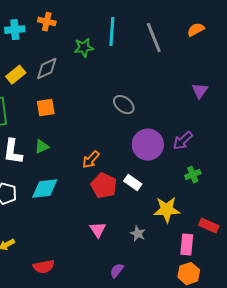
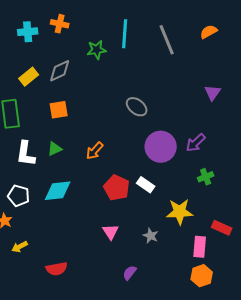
orange arrow: (91, 160) -> (95, 151), moved

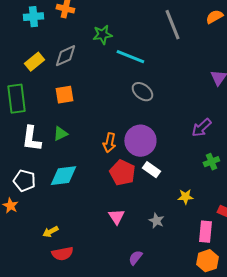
cyan line: (125, 34) -> (130, 57), moved, turned -72
purple circle: (161, 147) -> (140, 141), moved
orange arrow: (95, 151) -> (109, 143), moved, turned -30
yellow star: (180, 212) -> (185, 197), size x0.6
yellow arrow: (20, 247) -> (50, 232), moved

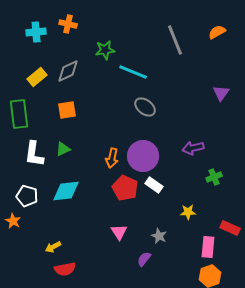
purple arrow: (201, 128) -> (193, 148), moved, turned 30
purple semicircle: (135, 258) -> (144, 259), moved

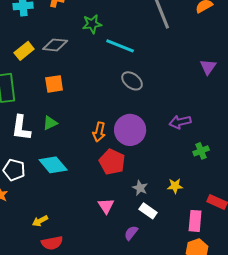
gray diamond: (68, 71) -> (55, 45), turned 30
white rectangle: (154, 185) -> (148, 211), moved
cyan diamond: (66, 191) -> (53, 165), turned 56
gray star: (159, 236) -> (140, 188), moved

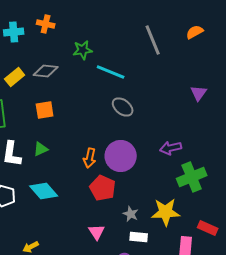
green cross: (201, 151) -> (192, 177), size x1.8
yellow star: (175, 186) -> (166, 212), size x1.8
white rectangle: (148, 211) -> (139, 237), turned -30

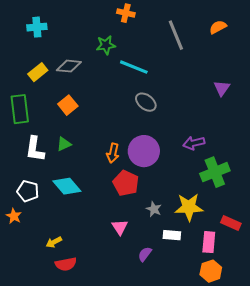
orange cross: (46, 24) -> (126, 13), moved
orange square: (45, 110) -> (68, 105), turned -30
white rectangle: (139, 237) -> (172, 235), moved

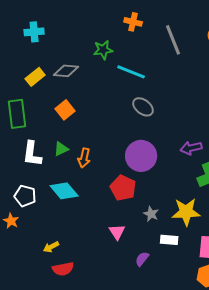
orange cross: (126, 13) -> (133, 22), moved
orange arrow: (113, 153) -> (84, 158), moved

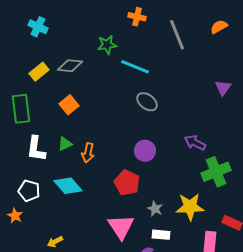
cyan cross: (34, 32) -> (38, 27), turned 30
purple arrow: (191, 148) -> (195, 143), turned 40
purple circle: (141, 156) -> (145, 151), size x0.7
pink triangle: (117, 232) -> (121, 227), size x1.6
white rectangle: (169, 240) -> (161, 235), moved

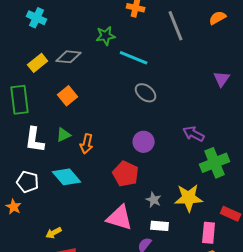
pink triangle: (121, 227) -> (120, 218), turned -40

